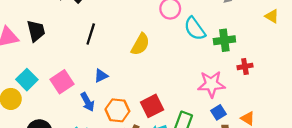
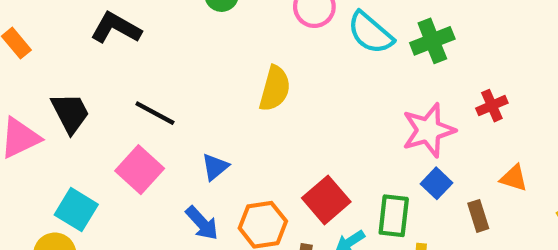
black line: (91, 34) -> (155, 113), moved, turned -65
red cross: (245, 66) -> (492, 106), moved
pink square: (62, 82) -> (140, 170), moved
blue square: (219, 112) -> (436, 183), moved

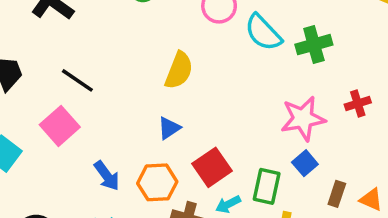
blue triangle: (215, 167) -> (169, 128), moved
orange triangle: (514, 178) -> (371, 200), moved
brown rectangle: (478, 216) -> (337, 194), turned 30

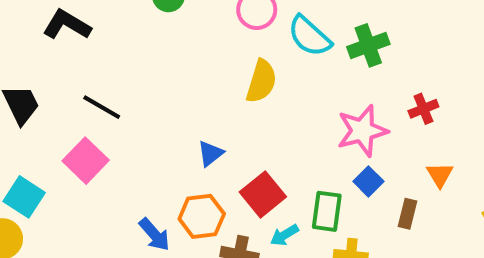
yellow semicircle: (179, 70) -> (261, 81), moved
blue arrow: (107, 176) -> (154, 235), moved
orange triangle: (371, 200) -> (440, 175), moved, turned 40

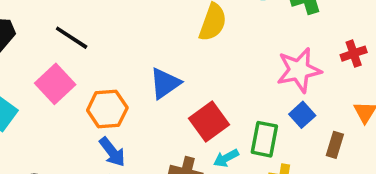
blue triangle: (210, 153) -> (165, 83), size x1.4
orange hexagon: (202, 216) -> (107, 109), moved

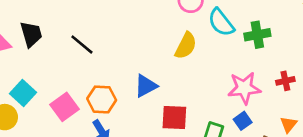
pink square: (55, 84) -> (64, 107), moved
red square: (209, 122) -> (174, 117), turned 32

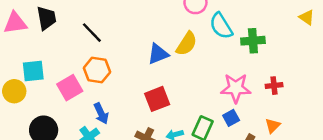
blue triangle: (146, 86) -> (158, 54), moved
cyan square: (23, 93) -> (33, 71), turned 35
orange hexagon: (102, 99) -> (97, 70), moved
red square: (174, 117) -> (157, 99), moved, turned -30

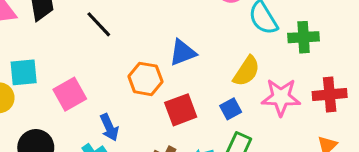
yellow semicircle: (187, 44) -> (246, 71), moved
orange hexagon: (97, 70) -> (145, 79), moved
red cross: (274, 86) -> (330, 95), size x1.5
blue square: (231, 118) -> (231, 109), moved

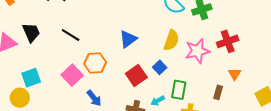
orange hexagon: (145, 79) -> (95, 63), moved
pink square: (70, 94) -> (72, 75), moved
blue square: (231, 109) -> (160, 67), moved

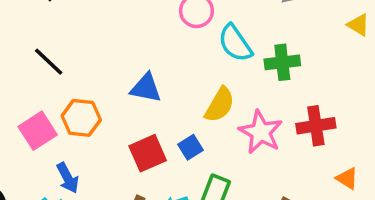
blue triangle: (128, 39) -> (146, 88), turned 36
pink star: (197, 51) -> (261, 132), turned 30
orange triangle: (235, 74) -> (347, 178), moved, turned -40

